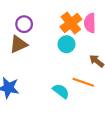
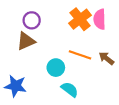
cyan circle: (66, 44) -> (56, 68), moved
orange line: (83, 82) -> (80, 55), moved

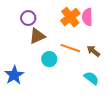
brown triangle: (26, 41) -> (37, 36), moved
blue star: (16, 86) -> (14, 75), turned 30
cyan semicircle: (70, 89) -> (91, 78), moved

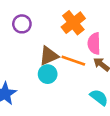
pink semicircle: (87, 17) -> (94, 43), moved
brown triangle: (37, 36) -> (49, 56), moved

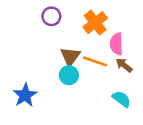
purple circle: (22, 24) -> (51, 16), moved
brown triangle: (49, 56) -> (70, 56), turned -30

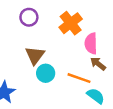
brown triangle: (70, 56) -> (35, 55), moved
orange line: (95, 61) -> (79, 78), moved

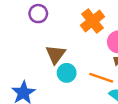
purple circle: (29, 17) -> (38, 14), moved

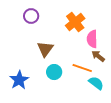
cyan circle: (67, 73) -> (54, 72), moved

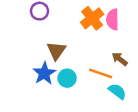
pink semicircle: (92, 39) -> (113, 19), moved
blue star: (19, 80) -> (44, 73), moved

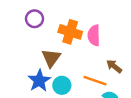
orange cross: (92, 18) -> (70, 32), moved, turned -35
pink semicircle: (113, 19) -> (94, 35), moved

